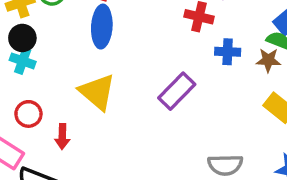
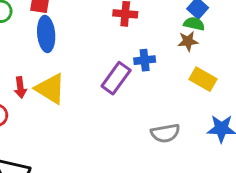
blue cross: (228, 52) -> (145, 60), moved
red arrow: (62, 137) -> (20, 87), moved

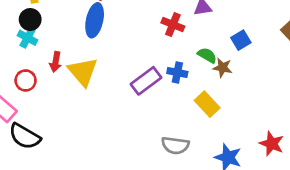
green semicircle: (194, 24) -> (207, 55), moved
yellow rectangle: (203, 79) -> (207, 104), moved

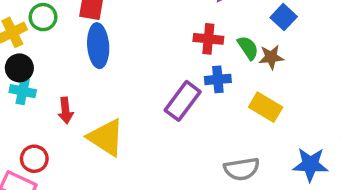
red cross: (173, 25) -> (208, 39), moved
green semicircle: (207, 55) -> (248, 48), turned 42
yellow triangle: (83, 72) -> (106, 137), moved
red circle: (26, 80) -> (34, 159), moved

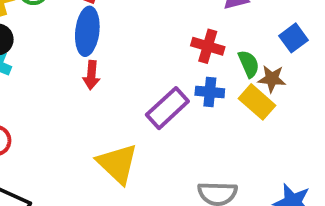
yellow rectangle: (266, 107) -> (257, 102), moved
red arrow: (66, 110) -> (91, 75), moved
yellow triangle: (106, 137) -> (117, 164), moved

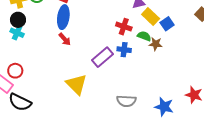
green semicircle: (249, 64) -> (144, 36), turned -48
red arrow: (91, 75) -> (65, 39), turned -48
yellow rectangle: (257, 102) -> (151, 16), moved

